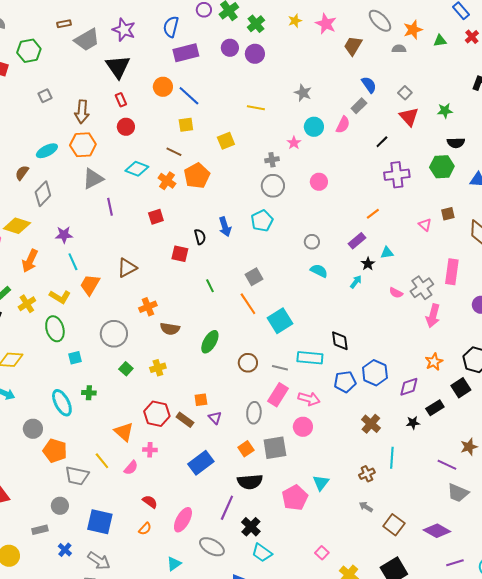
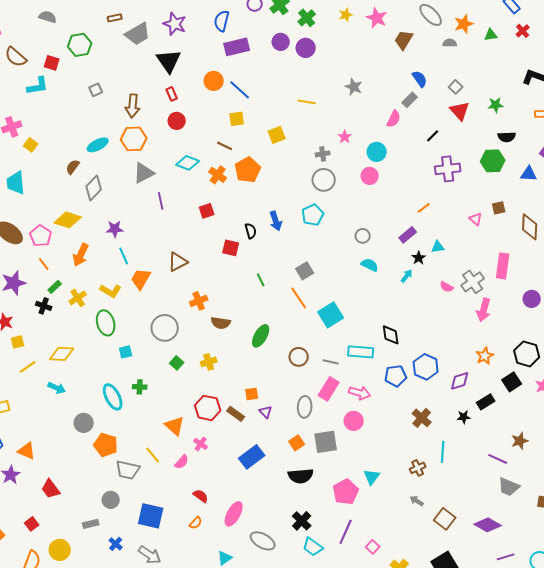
cyan circle: (314, 127) -> (377, 152), moved
pink cross: (150, 450) -> (201, 444), turned 32
purple line: (227, 508) -> (346, 532), moved

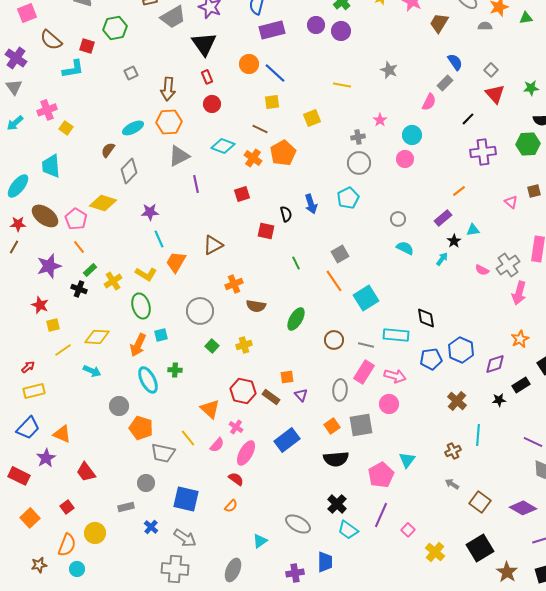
orange arrow: (81, 255) -> (138, 345), moved
pink ellipse: (234, 514) -> (246, 453), moved

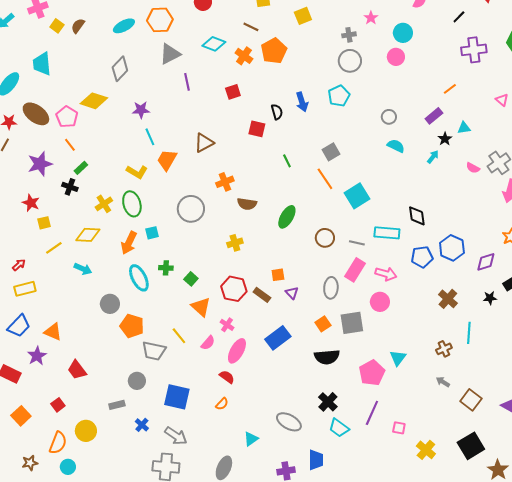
brown semicircle: (108, 150) -> (78, 26), moved
yellow cross: (113, 281) -> (104, 204), moved
green square: (212, 346) -> (191, 279), moved
pink square: (408, 530) -> (399, 428), turned -32

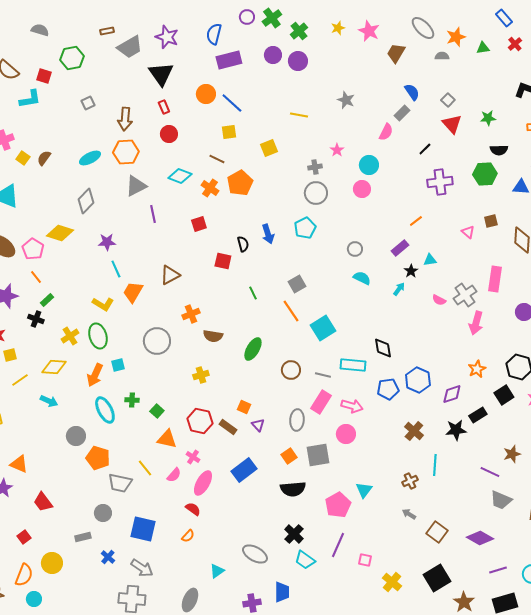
orange square: (278, 275) -> (244, 407), turned 32
black star: (490, 298) -> (456, 430), size x1.5
orange triangle: (201, 307) -> (167, 439), turned -30

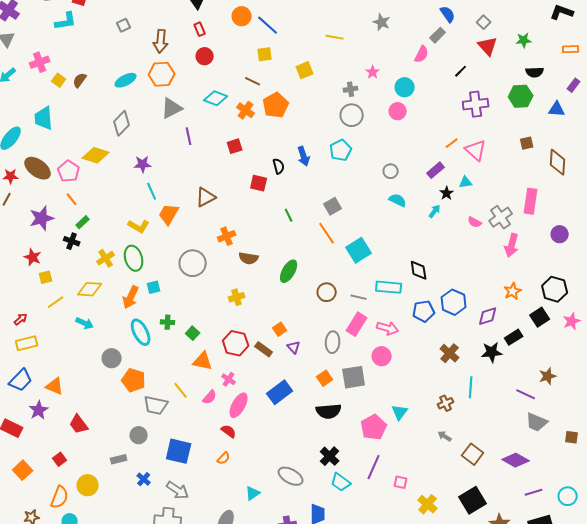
pink triangle: (468, 232) -> (476, 150), moved, size x1.6
orange square: (244, 407) -> (280, 329), turned 32

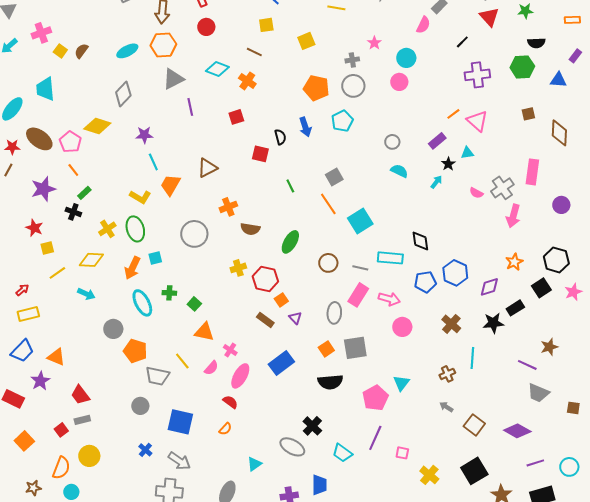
orange pentagon: (276, 105) -> (316, 88), moved, turned -30
red hexagon: (236, 343) -> (265, 279), moved
pink circle: (382, 356) -> (402, 327), moved
black cross: (330, 456) -> (312, 426), moved
gray rectangle: (119, 459) -> (82, 420), moved

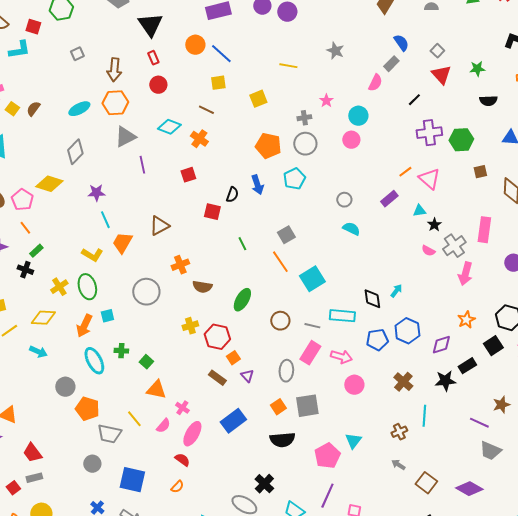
green hexagon: (522, 67) -> (461, 140), moved
black semicircle: (280, 137) -> (232, 195), turned 35
black star: (448, 164) -> (434, 225), moved
cyan arrow: (436, 182) -> (396, 291), moved

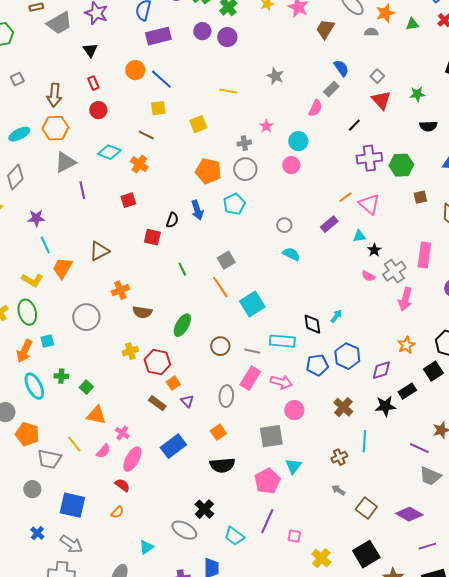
black triangle: (150, 25) -> (90, 50), size x0.6
gray square: (307, 406) -> (271, 436), moved

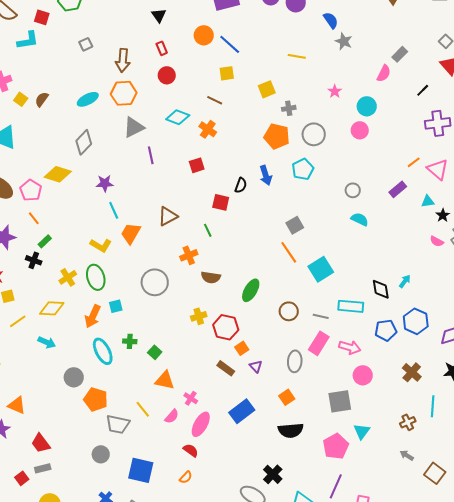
blue semicircle: (341, 68) -> (331, 20), moved
gray cross: (244, 143) -> (289, 108), moved
green line: (182, 269) -> (208, 230), moved

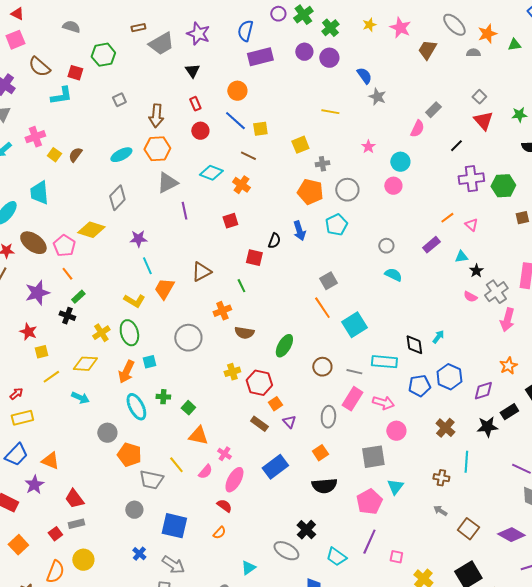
blue line: (230, 44) -> (235, 121), moved
pink triangle: (438, 169) -> (471, 225), size x0.6
brown cross: (408, 422) -> (441, 478), turned 35

